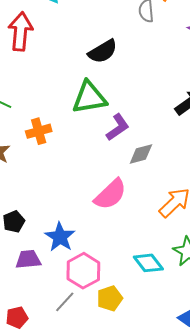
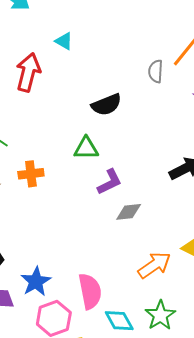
green triangle: (89, 98) -> (86, 148), size x0.7
pink semicircle: (110, 194) -> (90, 291), moved, turned -66

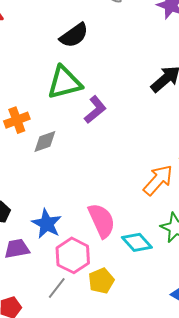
green triangle: (86, 148) -> (64, 82), size x1.4
gray diamond: (129, 212) -> (45, 142), moved

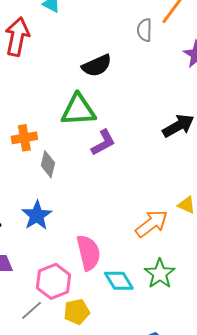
gray diamond: (45, 142) -> (48, 164), turned -68
blue star: (47, 224) -> (37, 215), moved

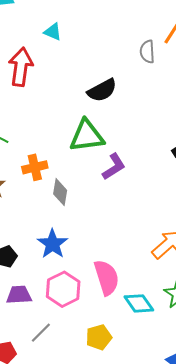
pink hexagon: (53, 281) -> (63, 289), moved
gray line: (32, 310) -> (41, 333), moved

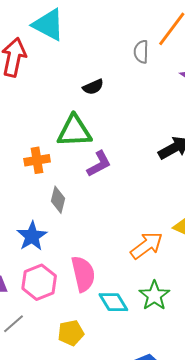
cyan triangle: (53, 32) -> (48, 25), size x1.8
black semicircle: (102, 90) -> (93, 87), size x0.7
orange cross: (35, 167) -> (37, 160), moved
gray diamond: (60, 192) -> (58, 200), moved

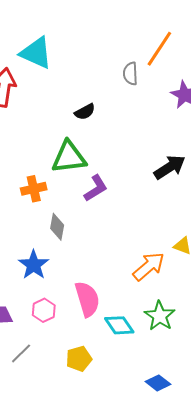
pink hexagon: (39, 282) -> (44, 310), size x0.7

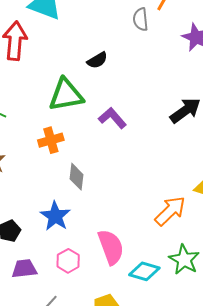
green triangle: (69, 157) -> (66, 95), moved
purple L-shape: (96, 188) -> (112, 118), moved, turned -96
cyan diamond: (119, 325) -> (144, 271), turned -36

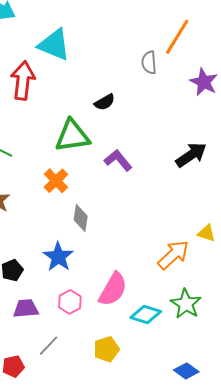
orange cross: (51, 140) -> (56, 181), turned -30
pink semicircle: (111, 247) -> (113, 289), turned 48

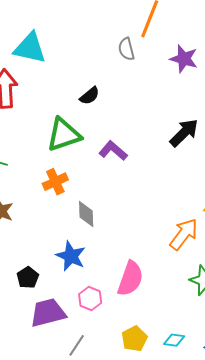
orange cross: (56, 181) -> (55, 182), turned 30
purple trapezoid: (26, 308) -> (48, 313), size x1.4
cyan diamond: (146, 315) -> (174, 340), moved, size x0.7

